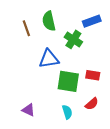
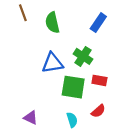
blue rectangle: (92, 21) -> (98, 23), turned -36
brown line: (26, 28) -> (23, 13), moved
green cross: (73, 39) -> (83, 56), moved

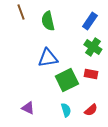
green cross: (83, 56) -> (93, 47), moved
green square: (73, 87) -> (67, 80), turned -35
red semicircle: (98, 111) -> (91, 110), moved

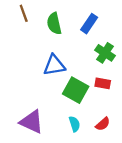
blue rectangle: (90, 21) -> (89, 24), moved
green square: (67, 80) -> (76, 90), turned -35
purple triangle: (28, 108) -> (32, 122), size x1.6

